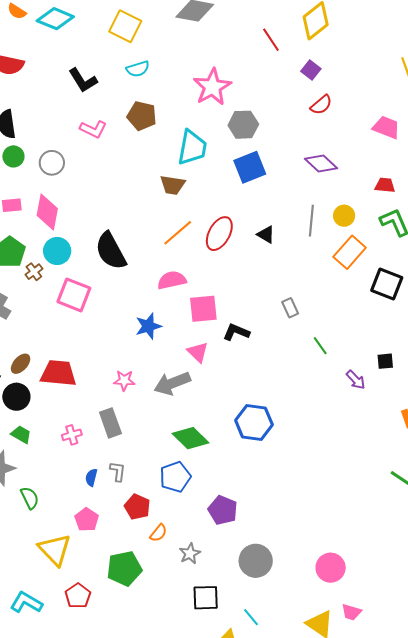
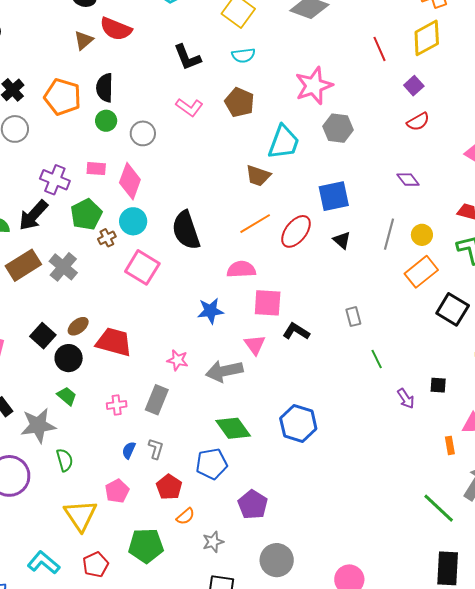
purple diamond: (321, 164) -> (408, 180), size x0.7
blue square: (250, 167) -> (334, 196), moved
gray rectangle: (110, 423) -> (157, 400), turned 32

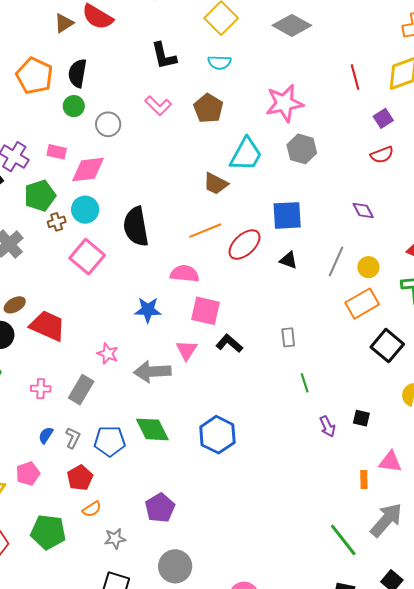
pink diamond: (130, 181) -> (88, 169), turned 54
black triangle: (342, 240) -> (288, 260), turned -30
blue pentagon: (212, 464) -> (110, 441), moved

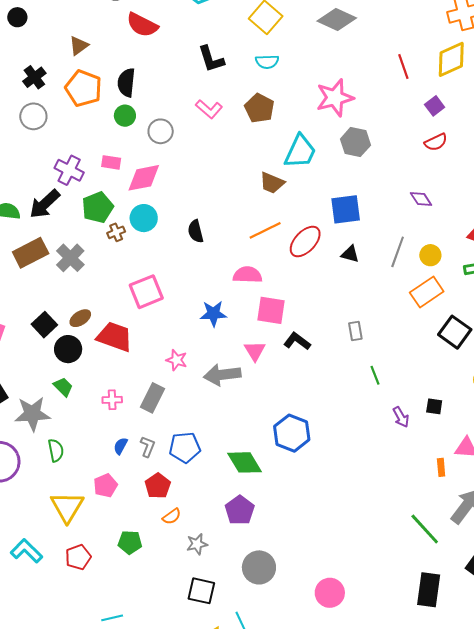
brown triangle: (64, 23) -> (79, 46), moved
black semicircle: (136, 227) -> (196, 231), size x0.6
pink square: (87, 257) -> (146, 292), moved, turned 32
green diamond: (152, 429) -> (245, 462), moved
green pentagon: (48, 532) -> (130, 542), size x0.7

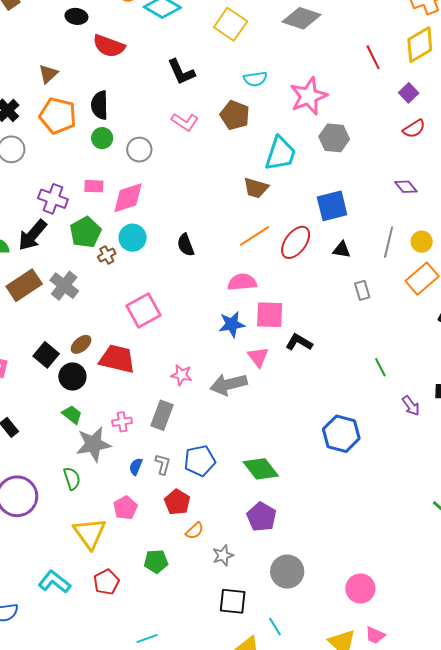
cyan semicircle: (267, 62) -> (255, 79), moved
blue star: (213, 314) -> (232, 324), moved
gray rectangle: (355, 331) -> (362, 290), moved
gray star: (32, 414) -> (93, 444), moved
blue hexagon: (292, 433) -> (341, 434), moved

